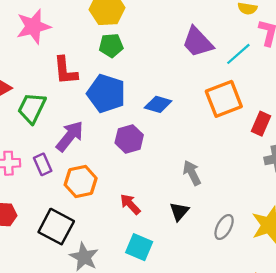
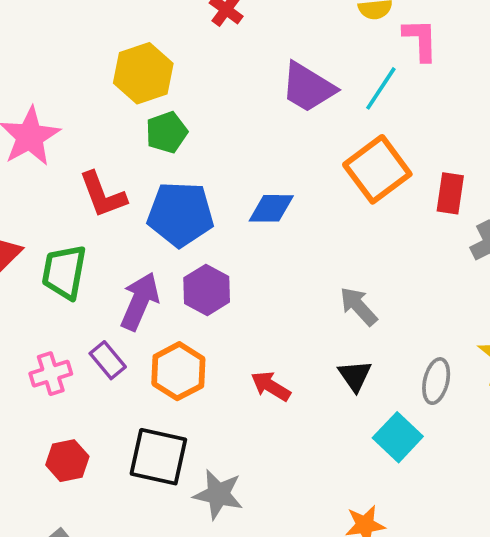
purple hexagon: (129, 139) -> (207, 290), moved
cyan square: (139, 247) -> (398, 437), moved, turned 36

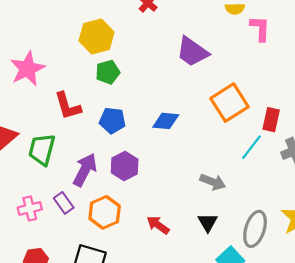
cyan line: (381, 88) -> (252, 147), moved
blue pentagon: (180, 214) -> (112, 121), size x0.7
gray arrow: (358, 306) -> (213, 182), turned 150
gray ellipse: (436, 381) -> (255, 229), size x1.4

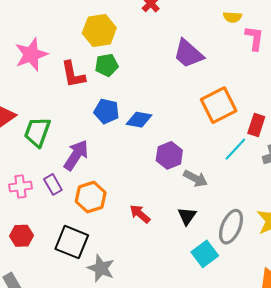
red L-shape: (68, 106) -> (73, 74), moved
blue diamond: (166, 121) -> (139, 120), moved
purple hexagon: (125, 166) -> (169, 155), moved

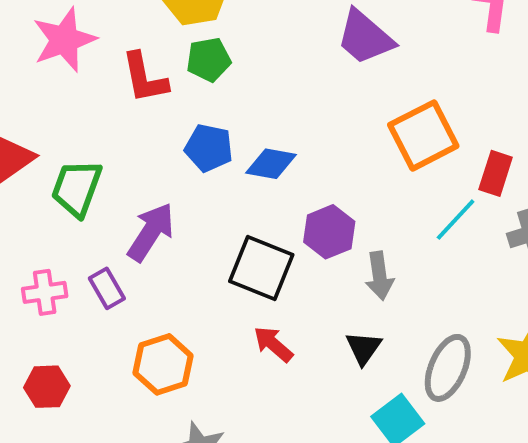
gray arrow: (195, 178) -> (379, 276), turned 55
orange hexagon: (91, 197) -> (163, 364), moved
black square: (72, 242) -> (261, 268), moved

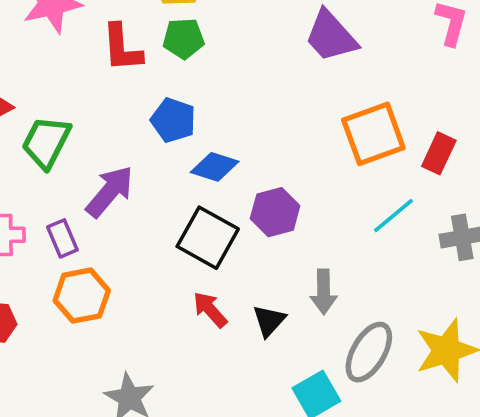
blue diamond: (271, 164) -> (215, 167), moved
red rectangle: (496, 173) -> (439, 153), moved
gray arrow: (379, 276) -> (324, 292), moved
black triangle: (364, 348) -> (269, 321), moved
orange hexagon: (163, 364) -> (82, 296), moved

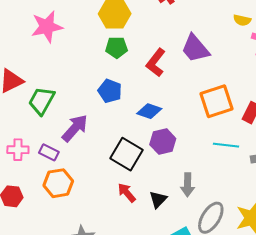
red L-shape: (122, 48) -> (156, 63), moved, turned 40
blue diamond: (215, 167) -> (149, 111), moved
cyan line: (393, 216) -> (226, 145), turned 45
purple rectangle: (62, 238) -> (49, 152), turned -42

